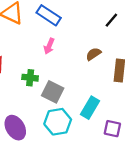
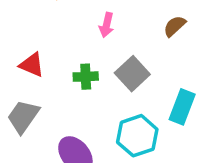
gray square: (53, 92) -> (132, 74), moved, turned 30

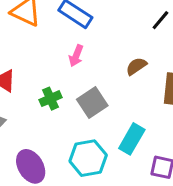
green cross: (86, 77) -> (51, 99), turned -30

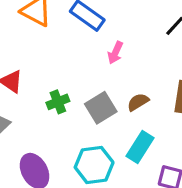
pink arrow: (76, 56) -> (115, 53), moved
brown semicircle: (136, 66) -> (138, 102), moved

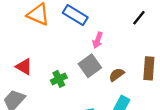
gray square: (101, 108) -> (90, 66), moved

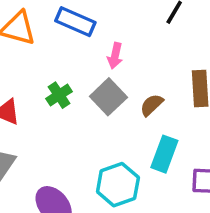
green cross: (59, 79) -> (59, 95), moved

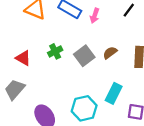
pink arrow: (115, 56) -> (95, 16), moved
brown semicircle: (152, 105) -> (110, 53), moved

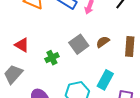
green cross: (55, 51) -> (52, 58), moved

